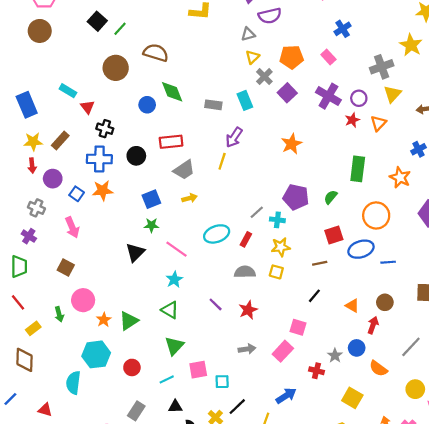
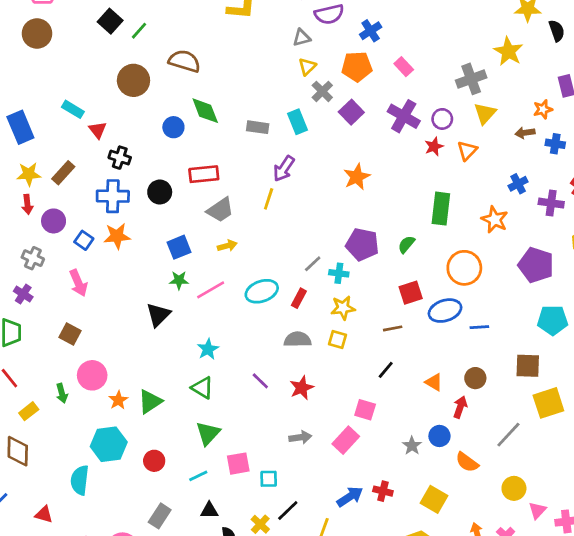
blue cross: (343, 29) -> (371, 31), moved
pink line: (176, 249) -> (211, 290), moved, turned -65
red cross: (316, 371) -> (383, 491), moved

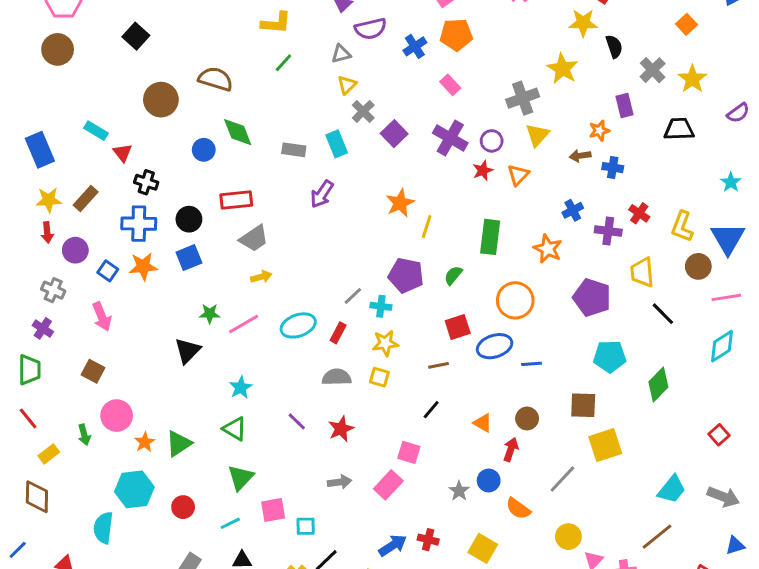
green line: (139, 31) -> (283, 63), moved
orange pentagon: (357, 67) -> (456, 35), moved
yellow line: (269, 199) -> (427, 227), moved
blue square: (179, 247) -> (189, 258), moved

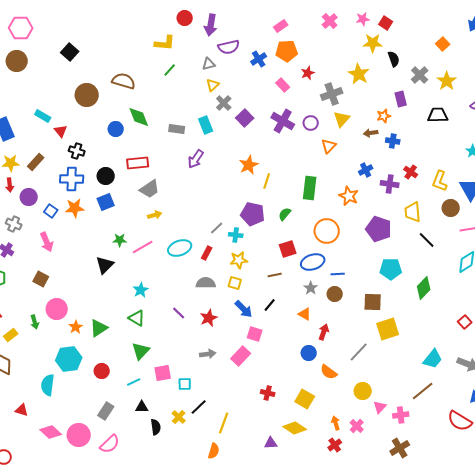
red star: (483, 170) -> (308, 73), moved
brown circle: (527, 418) -> (335, 294), moved
gray star: (459, 491) -> (311, 288), moved
blue arrow: (393, 545) -> (244, 309), moved, turned 78

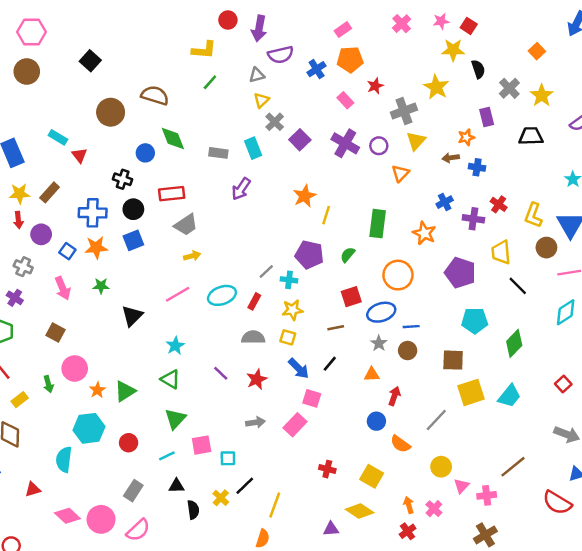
black cross: (77, 151) -> (123, 179), moved
green star: (120, 240) -> (101, 286), moved
orange triangle: (305, 314) -> (372, 374), turned -32
cyan trapezoid: (433, 359) -> (509, 396), moved
red triangle: (22, 410) -> (33, 489), turned -32

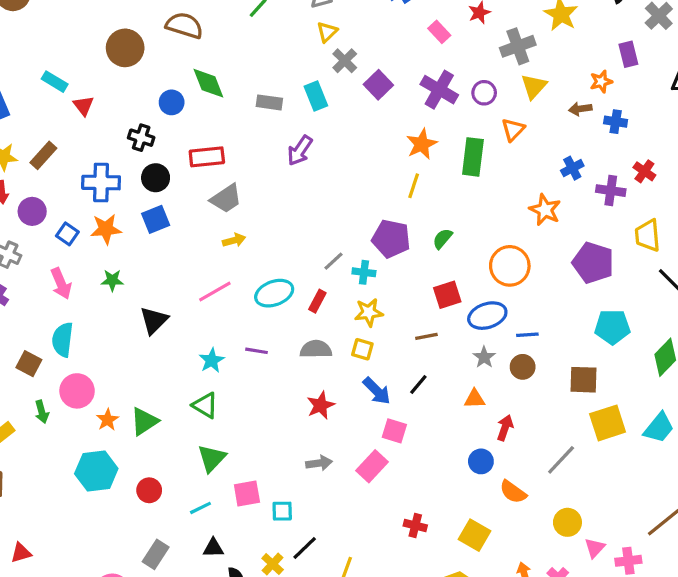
orange star: (305, 196) -> (422, 144), moved
green rectangle: (378, 224) -> (473, 157), moved
brown square: (55, 333) -> (29, 364), moved
purple line: (221, 373) -> (257, 351), moved, turned -35
cyan semicircle: (64, 459) -> (63, 340), moved

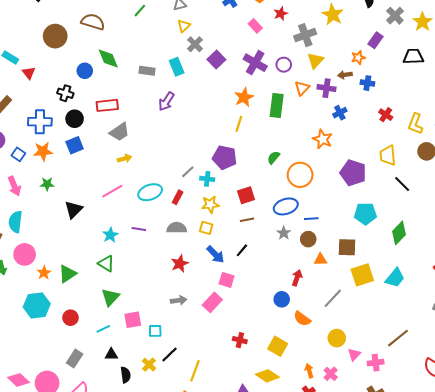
purple rectangle: (628, 54) -> (376, 40), turned 49
purple cross: (611, 191) -> (327, 88), moved
green semicircle: (442, 239) -> (274, 157), moved
red square: (447, 295) -> (246, 195), moved
orange triangle: (475, 399) -> (320, 260), moved

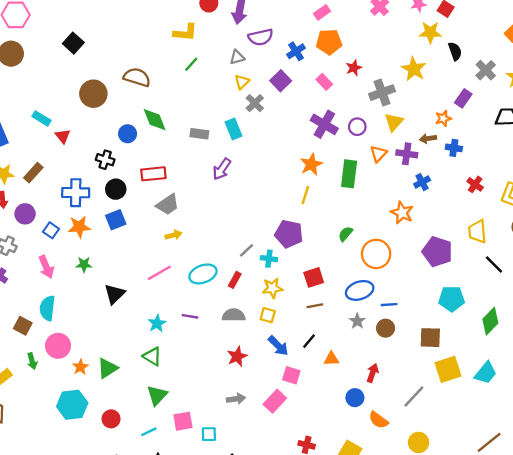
purple square: (216, 60) -> (281, 81), moved
orange triangle: (320, 260) -> (331, 359), moved

